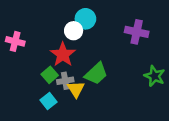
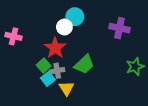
green star: (154, 76) -> (135, 66), turned 30
yellow triangle: (76, 89) -> (66, 88), moved
cyan square: (49, 101) -> (48, 79), moved

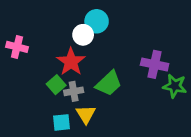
purple cross: (119, 28) -> (155, 64), moved
green star: (135, 66) -> (175, 86), turned 30
cyan square: (48, 79) -> (61, 122), moved, turned 32

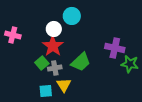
white circle: (83, 35) -> (54, 29), moved

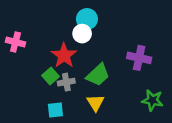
white circle: (54, 29) -> (82, 34), moved
green star: (130, 64) -> (152, 100), moved
yellow triangle: (64, 85) -> (95, 103), moved

